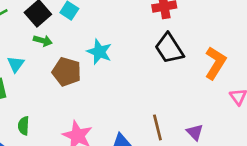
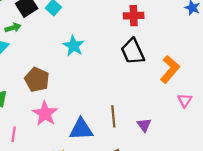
green arrow: (43, 41) -> (13, 28), moved, turned -40
brown pentagon: (67, 72) -> (37, 80), moved

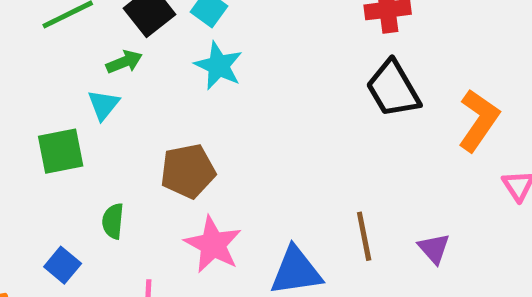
cyan star: (74, 46) -> (219, 66), moved
brown pentagon: (37, 80) -> (188, 171), turned -30

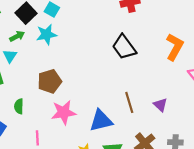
cyan star: (219, 66) -> (46, 34), moved, turned -30
black trapezoid: (393, 89) -> (124, 47), moved
pink star: (213, 245) -> (64, 112), turned -30

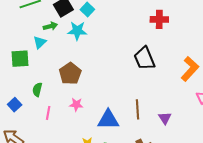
brown pentagon: (50, 81) -> (70, 74), turned -30
pink star: (64, 112) -> (76, 104), size x0.6
pink line: (37, 138) -> (48, 113), moved

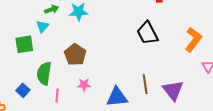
green semicircle: (37, 90) -> (44, 73), size x1.6
purple triangle: (165, 118) -> (173, 90), size x1.6

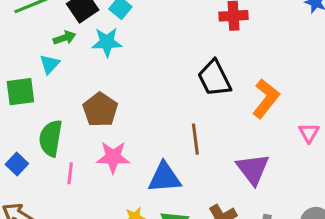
orange L-shape: (193, 39) -> (266, 99), moved
brown line: (145, 84) -> (195, 139), moved
pink star: (84, 85) -> (113, 157), size x1.5

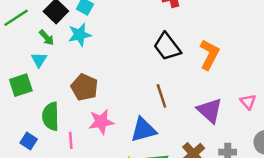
green arrow: (64, 38) -> (47, 38), turned 77
pink triangle: (309, 133) -> (248, 102), moved

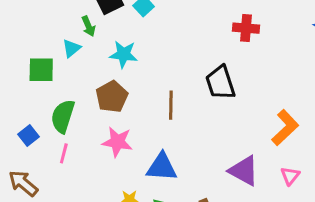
cyan star: (80, 35) -> (124, 54), moved
orange L-shape: (209, 55) -> (285, 128), moved
brown line: (161, 96) -> (171, 105), moved
purple triangle: (210, 110) -> (244, 171), turned -32
pink line: (71, 140) -> (64, 153), moved

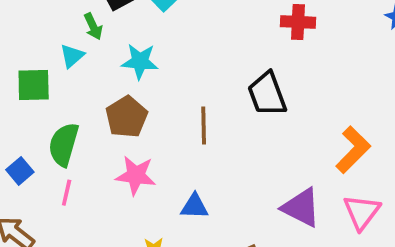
blue triangle: (162, 167) -> (194, 206), size x0.7
pink triangle: (290, 176) -> (362, 212), size x1.5

